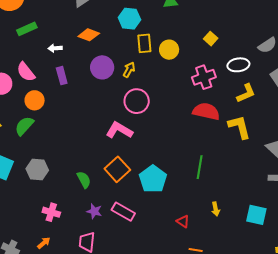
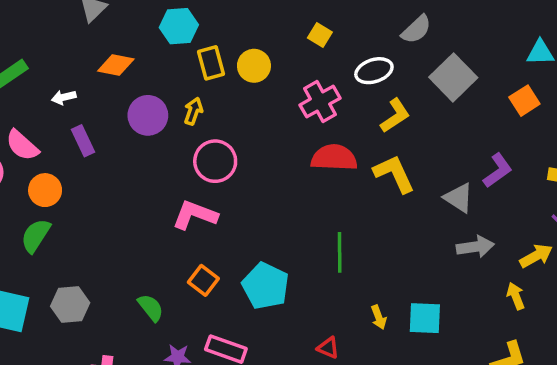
orange square: (117, 169) -> (203, 280), size x0.7
cyan square: (256, 215) -> (425, 318), moved

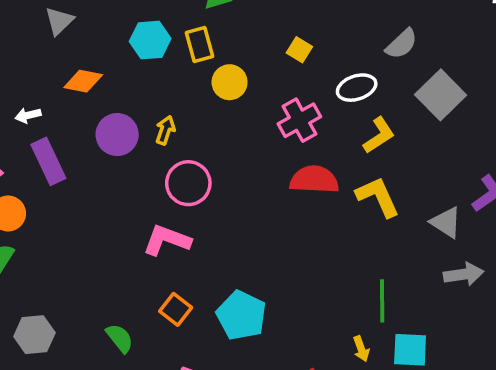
yellow rectangle: (211, 63) -> (199, 45), moved
purple rectangle: (83, 141) -> (48, 161), size x1.4
green line: (340, 252) -> (382, 301), moved

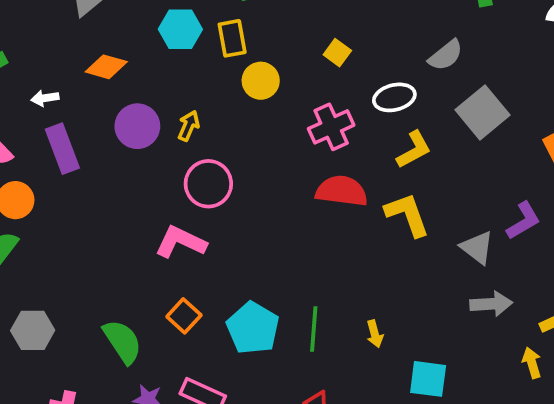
green line: (382, 301) -> (314, 329), moved
green semicircle: (120, 338) -> (122, 342), size x1.4
yellow arrow: (361, 349) -> (375, 334), moved

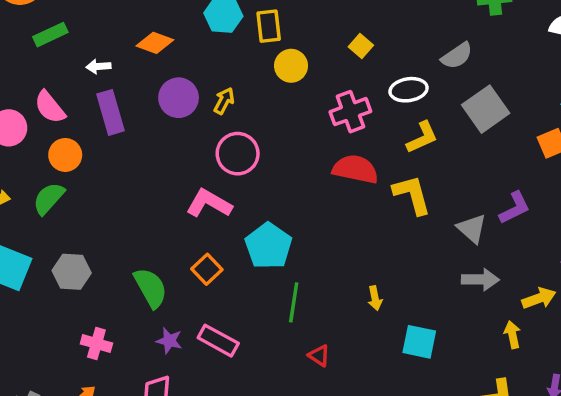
cyan pentagon: (253, 328) -> (268, 246), moved
green line: (314, 329) -> (294, 302), moved

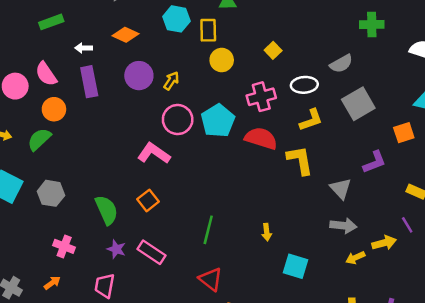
purple L-shape: (515, 208) -> (374, 162), moved
cyan pentagon: (268, 246) -> (218, 121), moved
yellow arrow: (512, 335) -> (355, 258), moved, turned -108
red triangle: (319, 356) -> (211, 279), moved, size x1.5

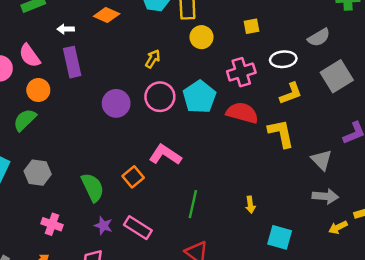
yellow square: (273, 50) -> (252, 26), turned 35
purple circle: (139, 76) -> (116, 103), moved
pink L-shape: (154, 153) -> (165, 155), moved

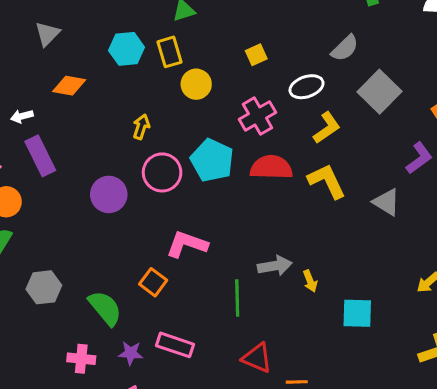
gray hexagon: (38, 173) -> (44, 287), moved
gray arrow: (325, 196) -> (275, 266), moved
pink cross: (52, 224) -> (81, 359), moved

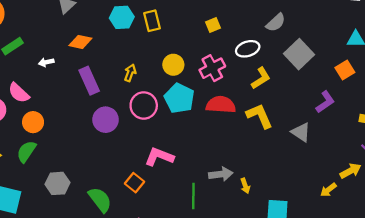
yellow circle: (196, 84) -> (173, 65), moved
purple rectangle: (40, 156) -> (89, 81), moved

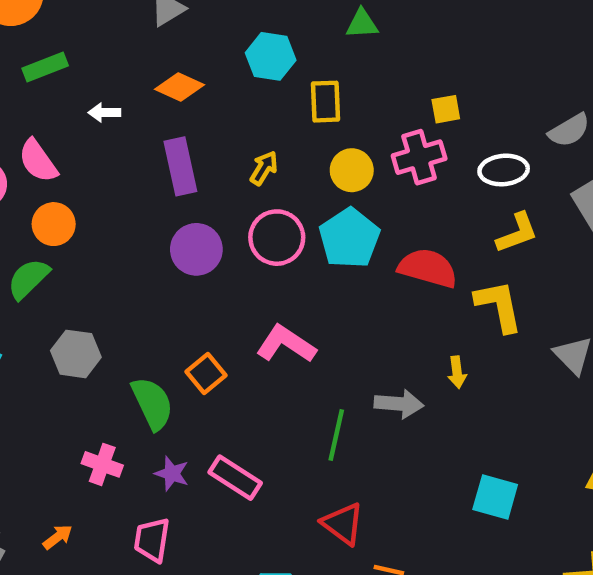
yellow rectangle: (152, 21) -> (326, 102), moved
pink cross: (212, 68) -> (419, 157), moved
orange square: (135, 183) -> (206, 374), moved
yellow arrow: (245, 186) -> (457, 372), moved

